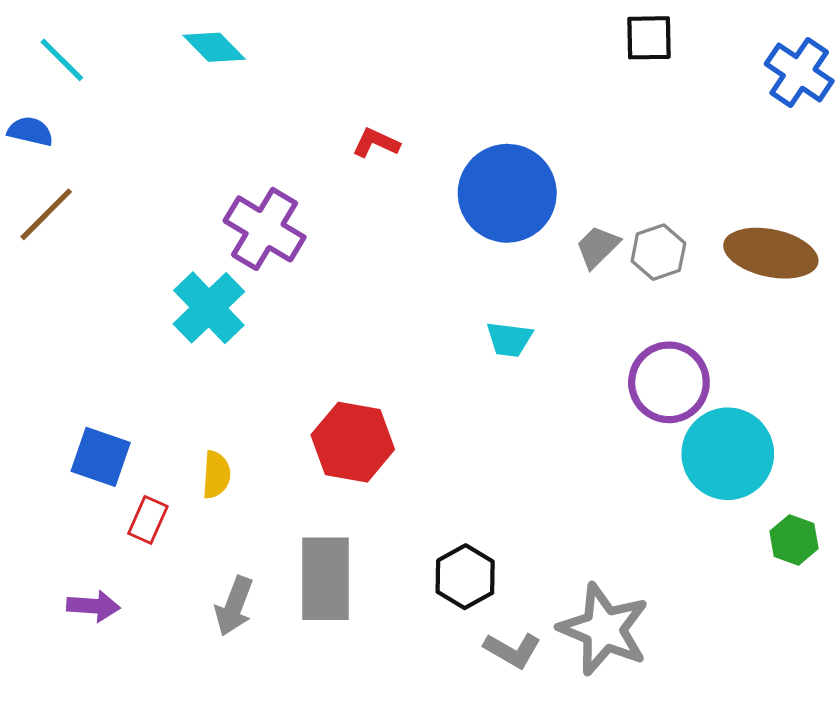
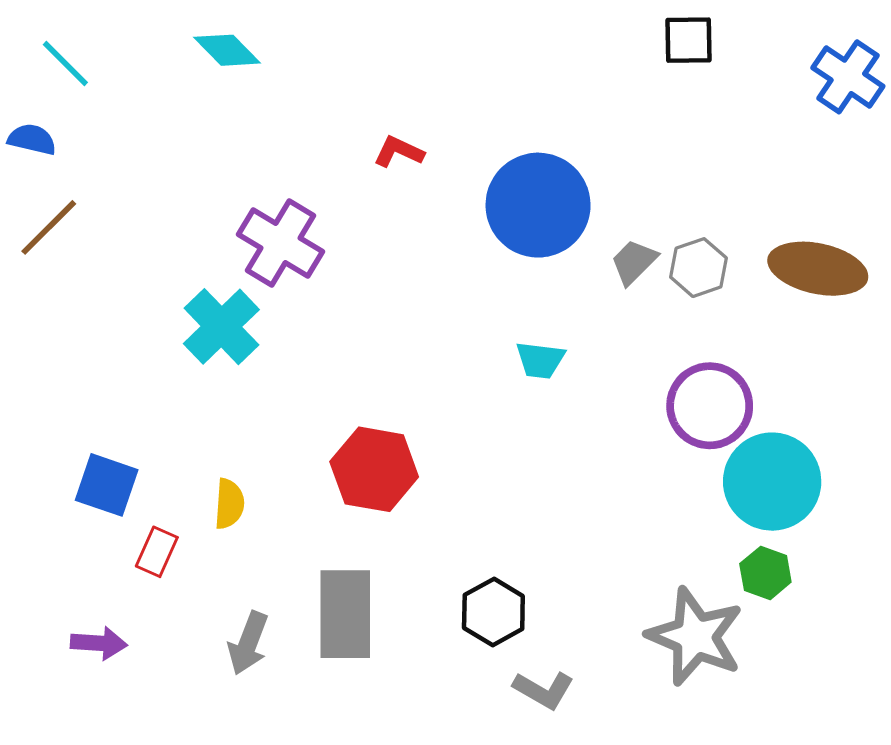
green hexagon: (794, 540) -> (765, 573), moved
gray star: (604, 629) -> (695, 636), moved

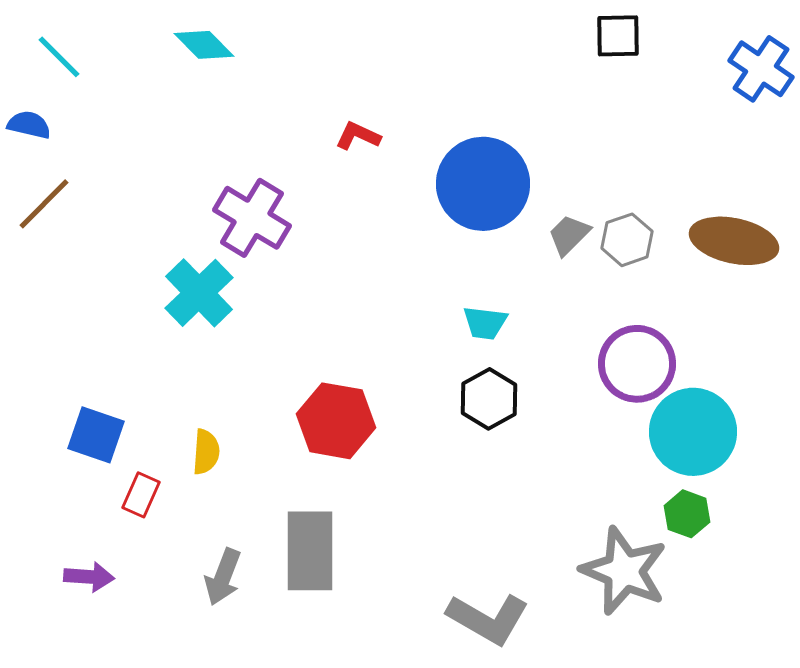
black hexagon: (493, 612) -> (489, 399), moved
gray L-shape: (544, 690) -> (488, 619), size x1.5

